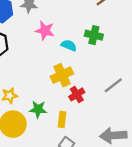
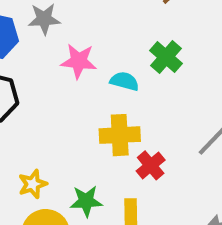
green cross: (94, 35) -> (166, 57), turned 36
yellow cross: (62, 75) -> (120, 135), turned 30

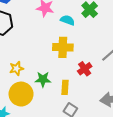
red cross: (151, 165) -> (85, 69), moved

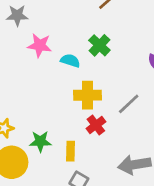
yellow cross: (63, 47) -> (87, 95), moved

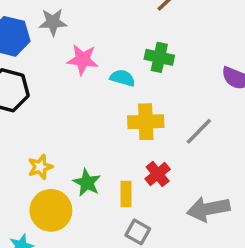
green cross: (99, 45) -> (159, 57), turned -30
red cross: (96, 125) -> (158, 174), moved
green star: (40, 141) -> (87, 183), turned 30

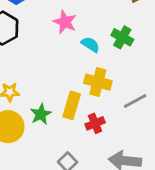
yellow rectangle: (126, 194) -> (72, 105), moved, size x1.4

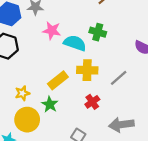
cyan semicircle: (90, 44) -> (75, 43), size x1.5
yellow rectangle: (72, 105) -> (58, 80), moved, turned 48

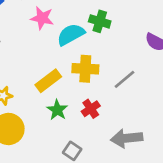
cyan semicircle: (75, 43) -> (71, 34), turned -50
green star: (50, 104) -> (57, 110), moved

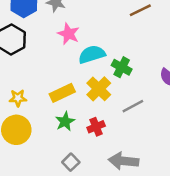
green cross: (100, 21) -> (122, 67), moved
yellow cross: (85, 69) -> (99, 89), turned 30

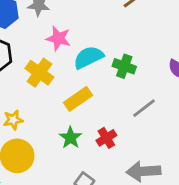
yellow cross: (99, 89) -> (39, 73), moved
yellow rectangle: (62, 93) -> (78, 99), moved

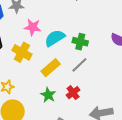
gray line: (144, 108) -> (79, 65), moved

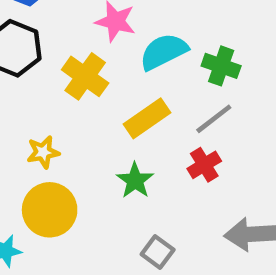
red cross: (73, 93) -> (204, 165), moved

